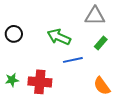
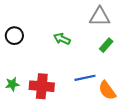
green arrow: (59, 37) -> (62, 39), size x0.7
blue line: (73, 60) -> (85, 78), moved

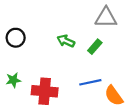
green rectangle: (106, 45) -> (95, 47), moved
green star: (12, 84) -> (13, 80), moved

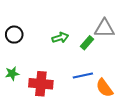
gray triangle: (106, 18) -> (104, 28), moved
green arrow: (66, 41) -> (60, 38), turned 140

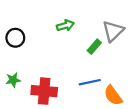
gray triangle: (104, 28) -> (113, 31), turned -45
green arrow: (60, 38) -> (65, 26), moved

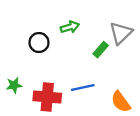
black circle: (15, 38) -> (39, 43), moved
blue line: (90, 82) -> (83, 88), moved

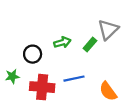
green arrow: (70, 27) -> (62, 42), moved
black circle: (39, 43) -> (33, 54), moved

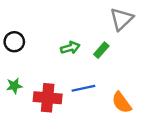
gray triangle: (108, 30) -> (122, 19), moved
black circle: (33, 54) -> (14, 42), moved

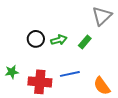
black circle: (14, 42) -> (36, 39), moved

